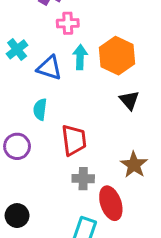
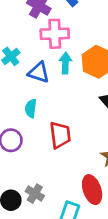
pink cross: (68, 23) -> (55, 34), size x1.5
gray cross: (83, 179) -> (35, 194), moved, turned 30

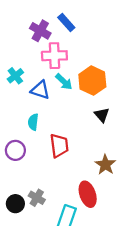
cyan arrow: (65, 63) -> (64, 82), turned 132

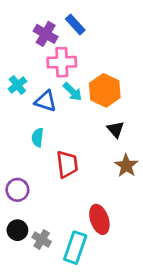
purple circle: (15, 150) -> (17, 190), moved
brown star: (105, 165) -> (126, 166), moved
gray cross: (37, 198) -> (42, 240), moved

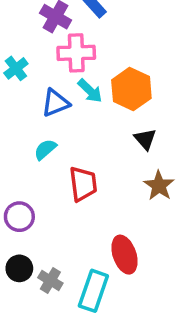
cyan cross: (17, 85) -> (16, 68), moved
blue triangle: (46, 101) -> (56, 103), turned -40
cyan semicircle: (38, 137) -> (45, 149), turned 42

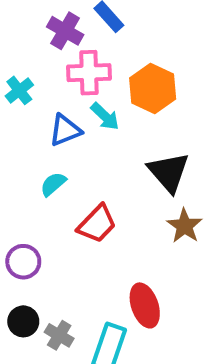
orange hexagon: (131, 89) -> (153, 89), moved
black triangle: (145, 139) -> (169, 172), size x1.6
red trapezoid: (83, 184) -> (97, 224), turned 51

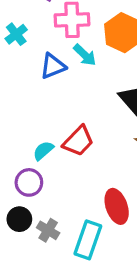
cyan semicircle: (53, 184) -> (43, 151), moved
purple circle: (23, 262) -> (29, 182), moved

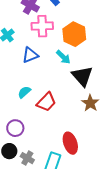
cyan arrow: (85, 55) -> (63, 57), moved
cyan semicircle: (43, 151) -> (24, 92), moved

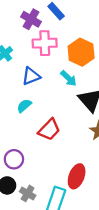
cyan semicircle: (24, 92) -> (24, 106), moved
red ellipse: (70, 143) -> (77, 176), turned 40

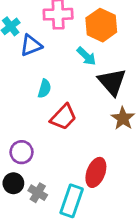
blue triangle: (31, 76) -> (31, 45), moved
cyan semicircle: (24, 106) -> (44, 89), moved, turned 147

